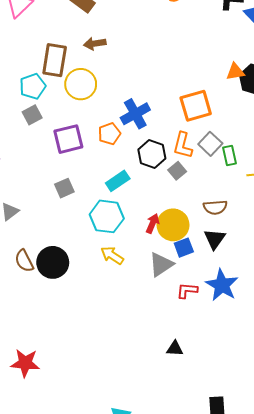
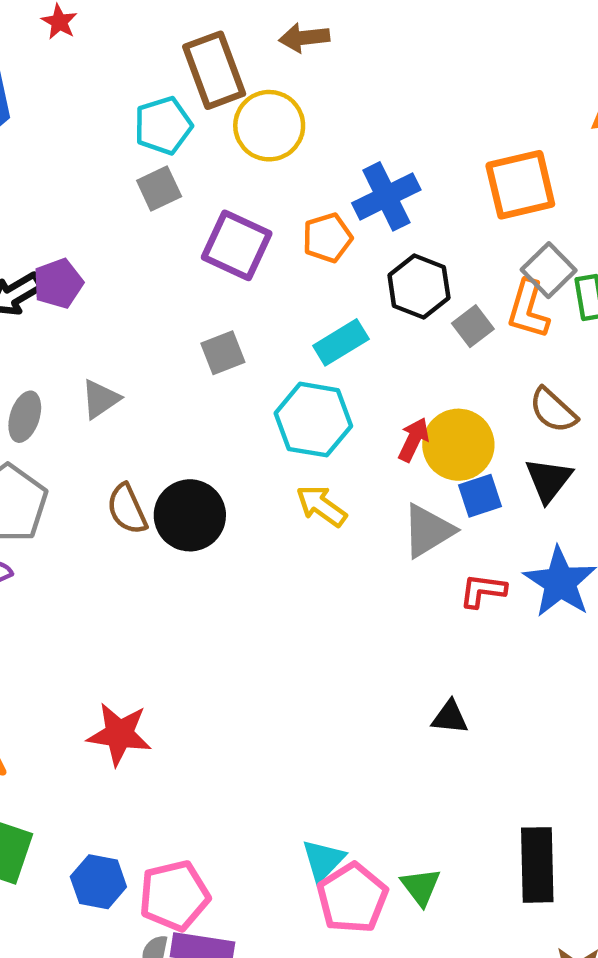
brown rectangle: (55, 60) -> (214, 70), turned -32
purple square: (68, 139) -> (237, 245), turned 36
orange L-shape: (183, 145) -> (528, 309), moved
brown semicircle: (215, 207) -> (553, 410), turned 45

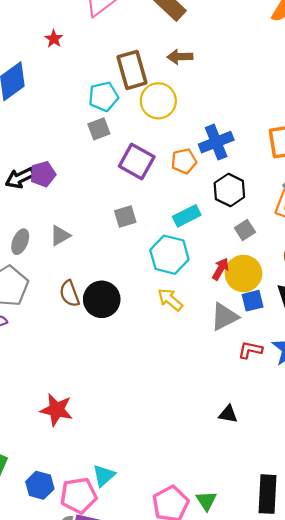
gray square: (473, 326) -> (245, 230), moved
cyan triangle: (323, 860) -> (104, 475), moved

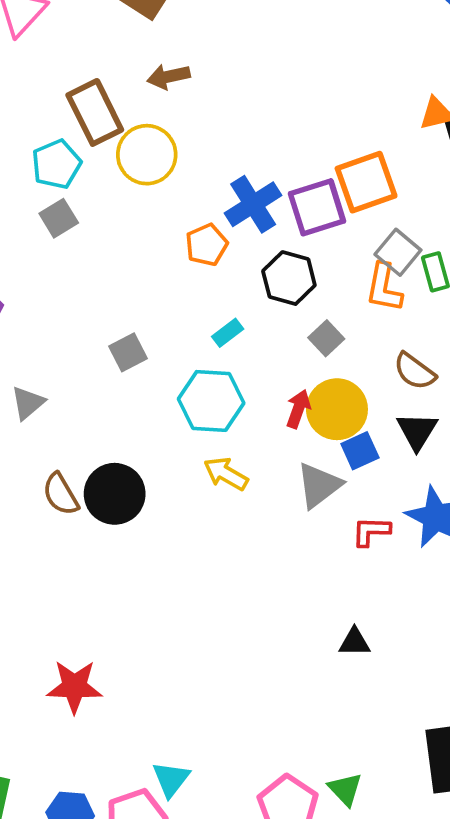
purple square: (137, 161) -> (317, 207), moved, turned -36
cyan rectangle: (187, 216) -> (228, 333), size x0.7

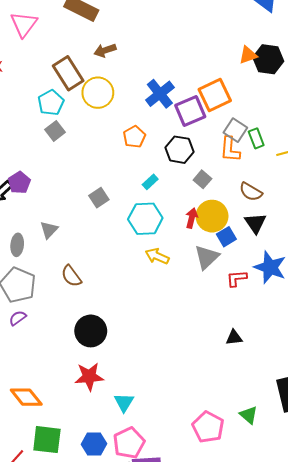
blue cross: (253, 204) -> (160, 94), moved
black circle: (115, 494) -> (91, 331), moved
cyan triangle: (171, 779) -> (124, 402), moved
green triangle: (345, 789) -> (249, 415), moved

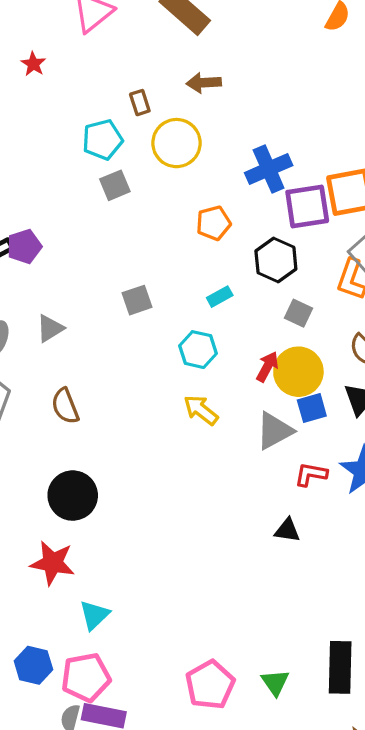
brown rectangle: (68, 73) -> (140, 103), size x0.5
gray square: (55, 131) -> (115, 185), moved
gray square: (202, 179) -> (299, 313), turned -30
cyan hexagon: (145, 219) -> (198, 350), size x0.7
black triangle: (234, 338) -> (287, 530), moved

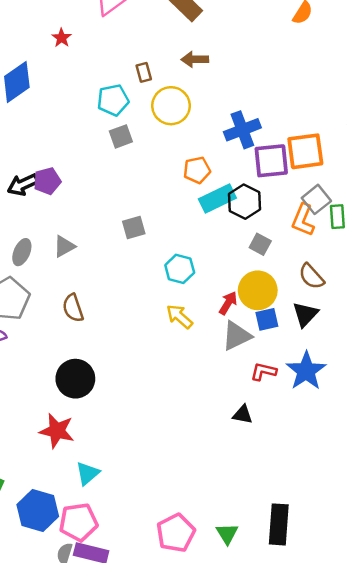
cyan rectangle: (220, 297) -> (217, 198), moved, size x1.8
red arrow: (267, 367) -> (228, 303), moved
blue hexagon: (33, 665) -> (38, 511), size x1.4

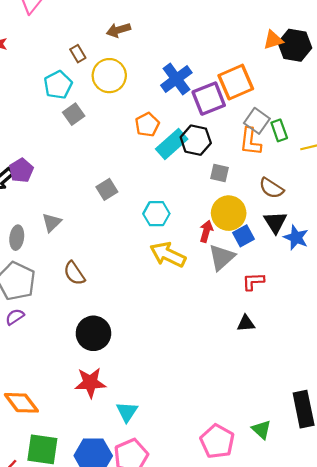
yellow arrow: (179, 317) -> (168, 255), size x1.4
blue star: (306, 371) -> (296, 238), moved, size x0.7

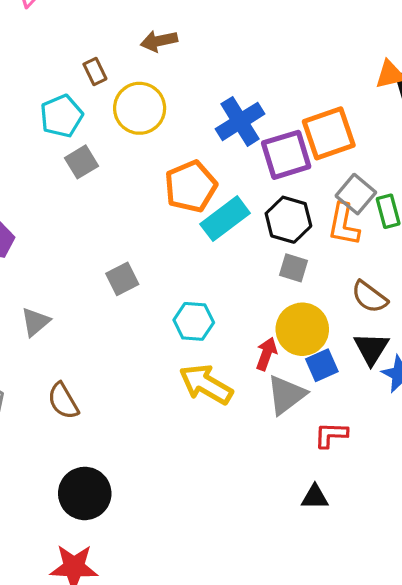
orange pentagon: (147, 125) -> (191, 186), size x1.4
black hexagon: (196, 140) -> (288, 220), moved

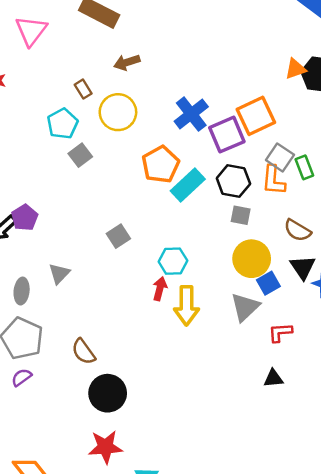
red arrow: (266, 354) -> (160, 289), moved
yellow arrow: (206, 384) -> (186, 306), turned -114
brown semicircle: (63, 401) -> (84, 352), moved

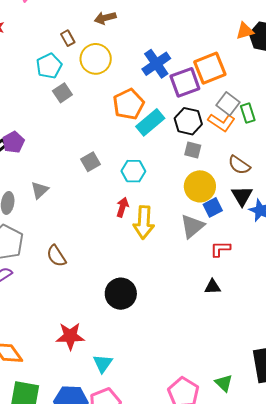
orange L-shape: (273, 180) -> (222, 122), turned -64
cyan hexagon: (173, 261) -> (133, 171), moved
black circle: (108, 393) -> (121, 294), moved

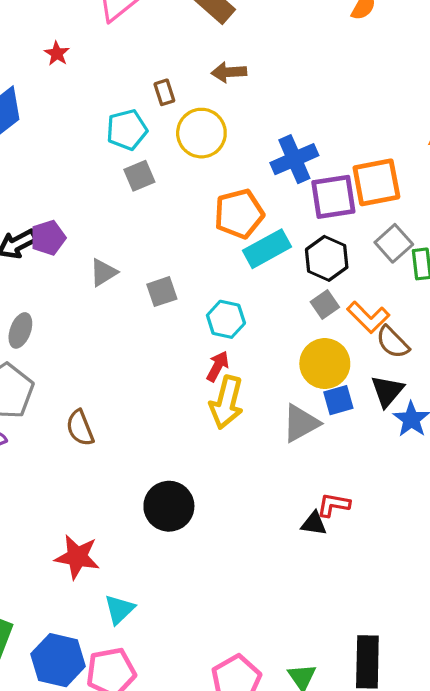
orange L-shape: (222, 122) -> (368, 317), moved
gray square: (193, 150) -> (325, 304), turned 30
gray triangle: (40, 190) -> (103, 272), moved
red arrow: (122, 207) -> (218, 366), moved
red L-shape: (220, 249) -> (333, 505), moved

